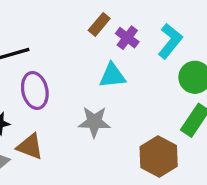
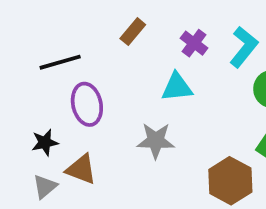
brown rectangle: (99, 24) -> (133, 32), moved

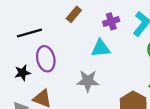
purple cross: (194, 43) -> (111, 21), turned 35
black star: (45, 143) -> (22, 73), moved

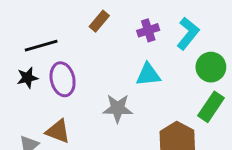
cyan triangle: (101, 48) -> (148, 75), moved
black star: (22, 73) -> (27, 78), moved

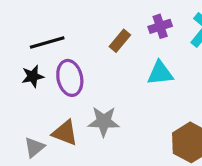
brown rectangle: (99, 21) -> (120, 41), moved
gray star: (118, 108) -> (104, 121), moved

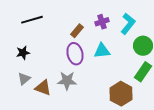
black line: (47, 42) -> (32, 20), moved
purple ellipse: (70, 78) -> (75, 54), moved
gray triangle: (34, 147) -> (24, 79), moved

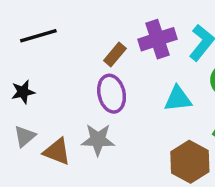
purple cross: (102, 22) -> (157, 39), size x1.5
cyan triangle: (102, 51) -> (178, 99), moved

